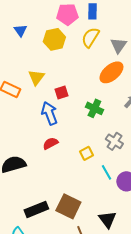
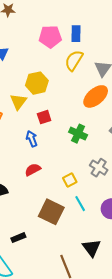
yellow hexagon: (54, 39) -> (37, 83), moved
blue arrow: (49, 113) -> (32, 139), size x0.7
cyan line: (106, 172) -> (80, 204), moved
brown square: (68, 206) -> (51, 212), moved
black rectangle: (36, 209) -> (18, 238), size x0.6

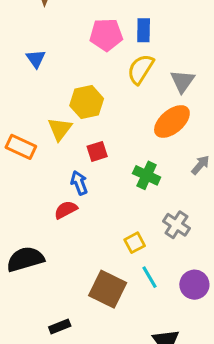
red semicircle: (33, 170) -> (66, 210), moved

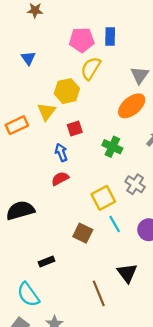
yellow semicircle: (141, 69) -> (91, 68), moved
orange rectangle: (21, 147) -> (17, 125), turned -50
red semicircle: (66, 210) -> (60, 179), moved
yellow square: (135, 243) -> (103, 198), size x1.5
brown square: (108, 289) -> (83, 233), size x0.7

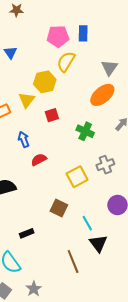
blue arrow: (61, 152) -> (24, 139), moved
gray cross: (135, 184) -> (105, 165), turned 36
cyan line: (115, 224) -> (87, 223), moved

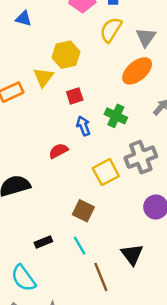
blue triangle: (10, 53) -> (23, 19), turned -40
yellow semicircle: (66, 62) -> (111, 30), moved
blue arrow: (24, 139) -> (83, 126), moved
gray cross: (105, 165) -> (141, 157), size x1.4
cyan line: (87, 223) -> (80, 246), moved

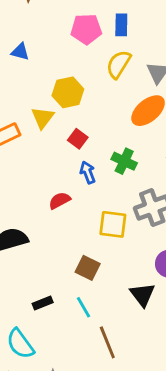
red square: (75, 96) -> (78, 139), turned -35
yellow square: (106, 172) -> (113, 224), turned 35
black triangle: (132, 254) -> (142, 295), moved

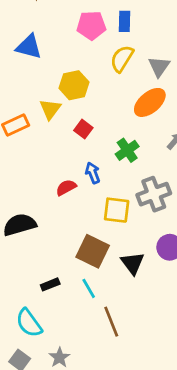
blue triangle: (20, 52) -> (29, 47), size x1.5
green cross: (124, 161) -> (127, 150), turned 30
blue arrow: (88, 172) -> (93, 173), moved
brown square: (88, 268) -> (93, 251), size x1.4
black triangle: (142, 295) -> (133, 263), moved

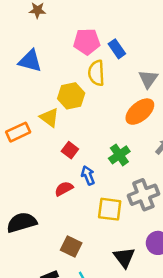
blue rectangle: (125, 21) -> (117, 49), moved, turned -36
yellow semicircle: (122, 59) -> (96, 73), moved, turned -35
yellow triangle: (50, 109) -> (49, 118), turned -30
red square: (83, 129) -> (70, 150), moved
brown square: (93, 251) -> (71, 247), moved, size x0.7

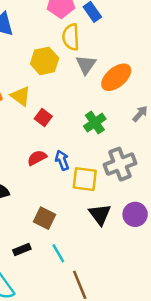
gray triangle: (148, 79) -> (86, 65), moved
yellow triangle: (49, 118) -> (21, 96), moved
blue arrow: (88, 175) -> (62, 160), moved
black triangle: (124, 257) -> (100, 214), moved

